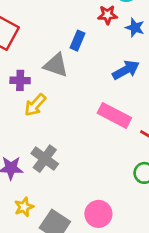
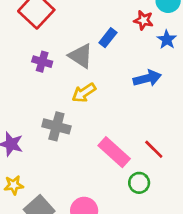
yellow arrow: (35, 105) -> (84, 93), moved
pink rectangle: (114, 115) -> (114, 152), moved
gray cross: (45, 159) -> (56, 126), moved, turned -36

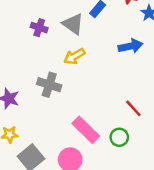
pink rectangle: (114, 152) -> (86, 130), moved

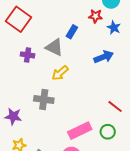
pink rectangle: (86, 130) -> (80, 131), turned -60

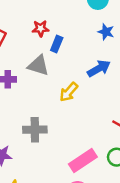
red star: (95, 16) -> (41, 28), moved
yellow arrow: (60, 73) -> (69, 92), moved

